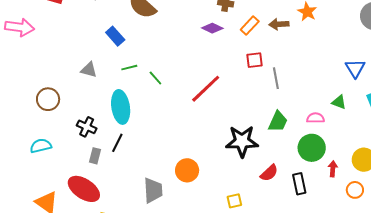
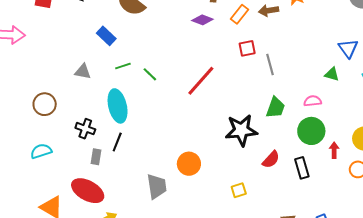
green triangle: (339, 102) -> (332, 74), moved

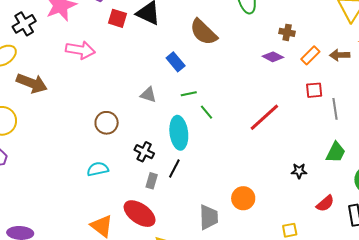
green line: (150, 74) -> (207, 112), moved
black star: (241, 130) -> (299, 171), size x0.5

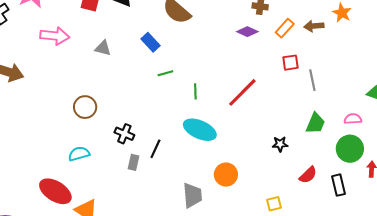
gray triangle: (148, 95) -> (103, 48), moved
green line: (207, 112) -> (195, 91), moved, turned 42
cyan ellipse: (179, 133) -> (200, 130), moved, turned -56
red ellipse: (140, 214) -> (55, 191), moved

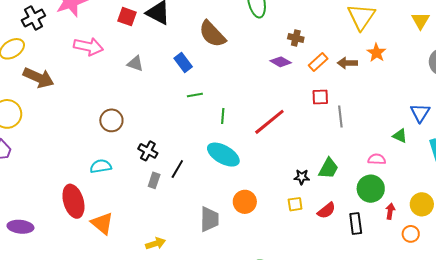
green trapezoid: (315, 123) -> (329, 168), moved
red ellipse: (55, 191) -> (73, 201), turned 36
yellow square: (274, 204) -> (295, 204), moved

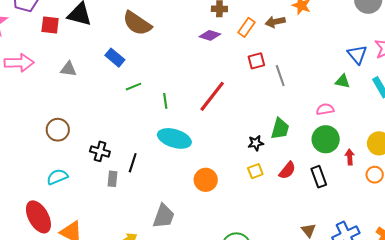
gray trapezoid: (209, 219) -> (164, 216), moved, turned 32

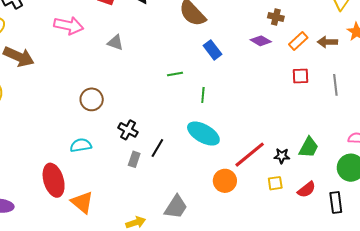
blue rectangle: (115, 58) -> (213, 50), moved
gray line: (280, 76) -> (335, 85), moved
red line: (212, 96) -> (250, 155), moved

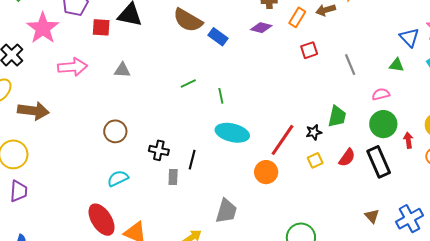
blue rectangle: (213, 50) -> (218, 37), moved
gray line: (335, 85) -> (350, 65), moved
black rectangle: (336, 203) -> (379, 162), size x1.4

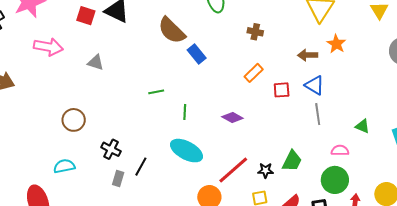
orange rectangle: (297, 17) -> (254, 73), moved
purple diamond: (261, 28) -> (232, 117), moved
blue triangle: (409, 37) -> (315, 85), moved, turned -30

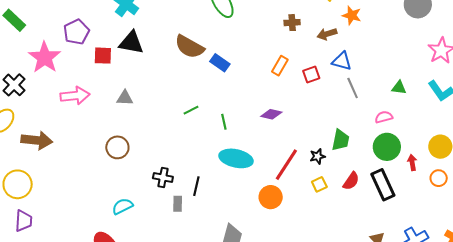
brown cross: (255, 32) -> (292, 23), moved
brown circle: (74, 120) -> (117, 147), moved

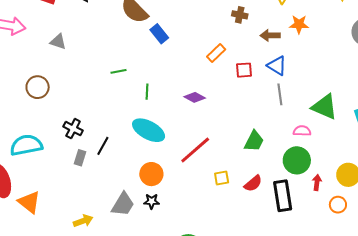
orange star: (352, 15) -> (299, 24), turned -30
green triangle: (399, 88) -> (325, 107), size x1.8
black star: (318, 156) -> (152, 201), moved
orange circle: (271, 197) -> (151, 174), moved
cyan semicircle: (122, 206) -> (26, 145), size x1.5

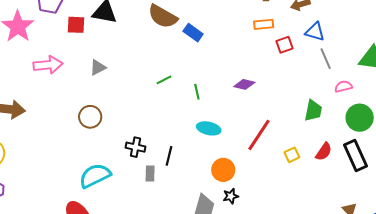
gray triangle: (58, 42) -> (98, 67), turned -30
orange rectangle: (216, 53) -> (264, 24), moved, turned 54
cyan ellipse: (149, 130) -> (209, 128), size x0.7
pink semicircle: (302, 131) -> (343, 86), moved

